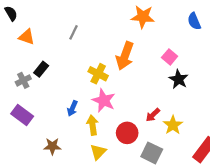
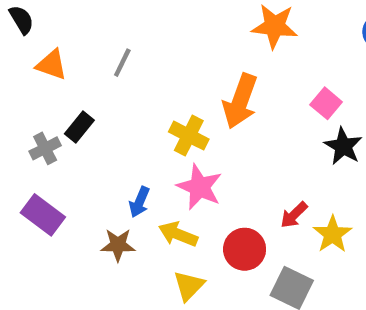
gray line: (74, 32) -> (122, 63), moved
yellow arrow: (93, 125) -> (178, 234), turned -60
brown star: (52, 146) -> (118, 245), moved

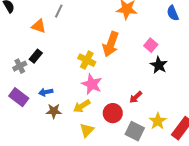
gray line: (122, 63) -> (59, 11), moved
orange triangle: (51, 65) -> (39, 26), moved
blue arrow: (139, 202) -> (46, 92), moved, turned 56
yellow arrow: (178, 234) -> (82, 106), turned -54
yellow star: (332, 234) -> (158, 121), moved

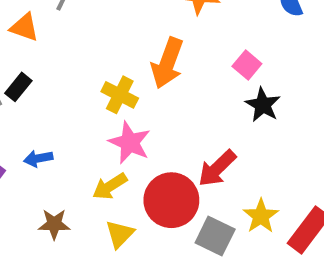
red arrow: (136, 97) -> (217, 168), size x1.5
brown star: (54, 111) -> (54, 224), moved
red circle: (113, 113) -> (171, 200), size x1.4

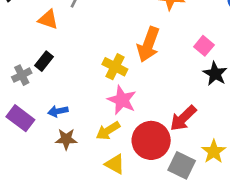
brown star: (54, 224) -> (66, 139), moved
yellow triangle: (120, 234) -> (115, 164), turned -45

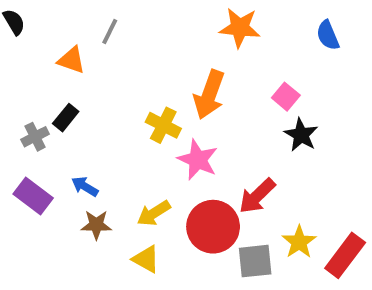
pink star: (122, 100) -> (198, 160), moved
blue arrow: (58, 111) -> (85, 186), turned 42
yellow triangle: (115, 164) -> (146, 259), moved
gray square: (182, 165) -> (255, 261), turned -32

